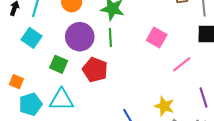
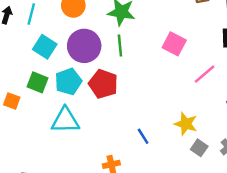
cyan square: (31, 38) -> (45, 47), moved
green square: (59, 64) -> (38, 82), moved
cyan pentagon: (31, 104) -> (68, 82), moved

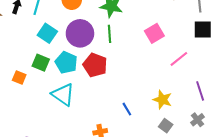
pink square: (174, 44) -> (154, 33), turned 30
cyan pentagon: (68, 82) -> (66, 63), turned -30
cyan triangle: (65, 120) -> (63, 95), turned 35
gray square: (199, 148) -> (166, 126), moved

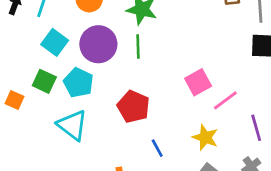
pink square: (154, 33) -> (198, 82), moved
pink line: (179, 59) -> (225, 100), moved
red pentagon: (95, 65) -> (133, 107), moved

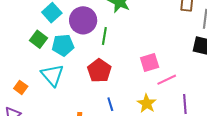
green line: (138, 46) -> (104, 36), moved
cyan pentagon: (78, 83) -> (63, 45), turned 30
orange square: (15, 100) -> (21, 87), moved

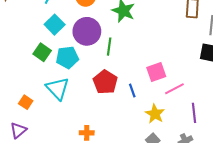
blue line: (110, 104) -> (132, 90), moved

